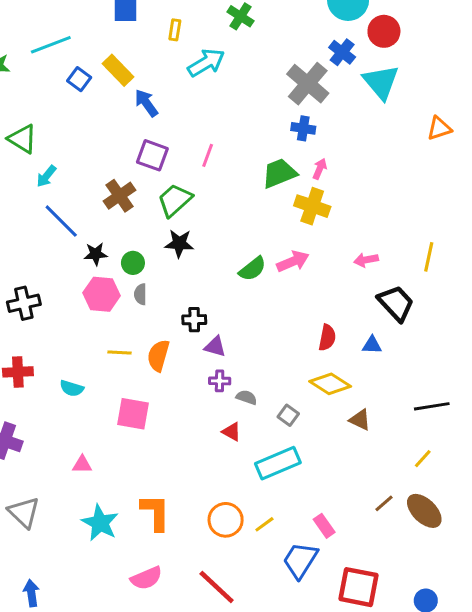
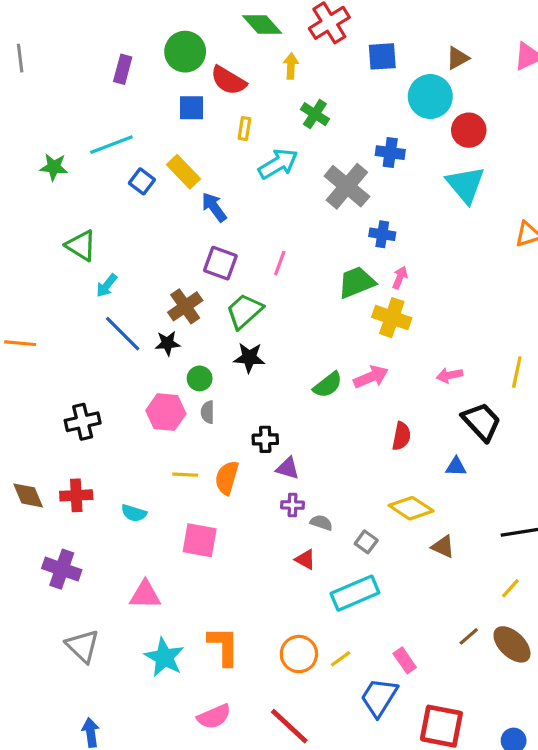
blue cross: (342, 52) -> (390, 153), moved, turned -30
gray cross: (308, 84) -> (347, 186), moved
black star: (96, 254) -> (168, 343), moved
red semicircle: (327, 338) -> (401, 436), moved
pink triangle: (82, 465) -> (145, 595), size x1.5

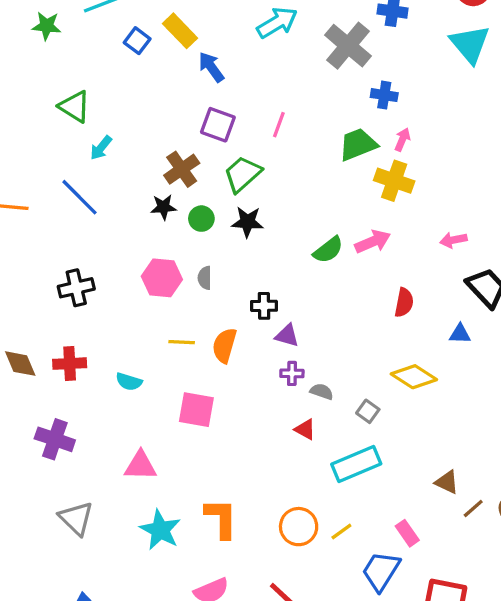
blue line: (123, 334) -> (80, 197), moved
green circle: (200, 378) -> (201, 219), moved
brown triangle: (443, 547) -> (447, 482), moved

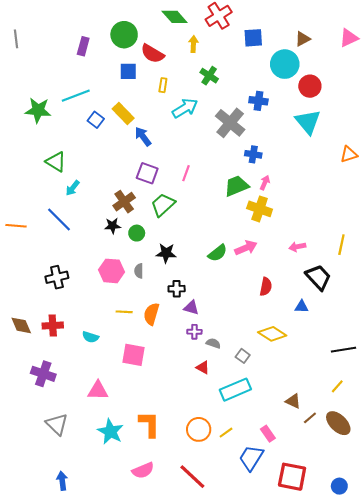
green star: (47, 26) -> (38, 110), size x1.4
black star: (248, 222) -> (166, 253), moved

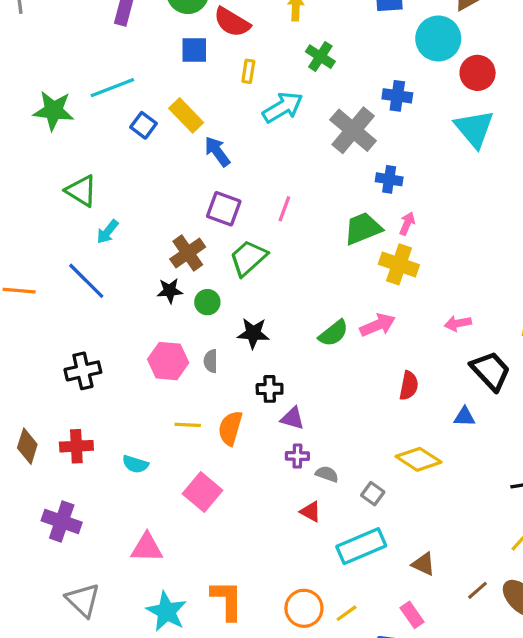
brown diamond: (21, 325) -> (27, 446), turned 40
pink square: (134, 355) -> (202, 492), turned 30
brown triangle: (293, 401) -> (423, 564), moved

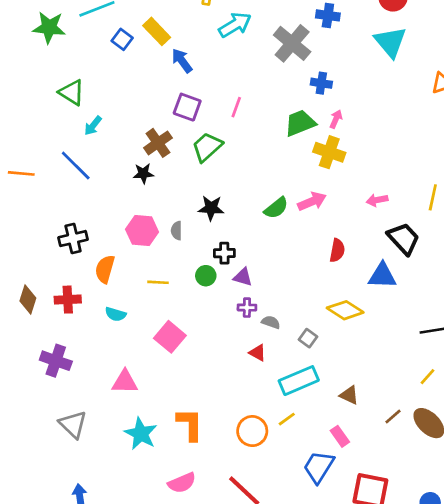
green circle: (207, 302) -> (206, 276), moved
blue triangle: (464, 417) -> (382, 276), size x1.6
orange semicircle: (230, 428) -> (105, 269), moved
yellow line: (347, 613) -> (287, 419), moved

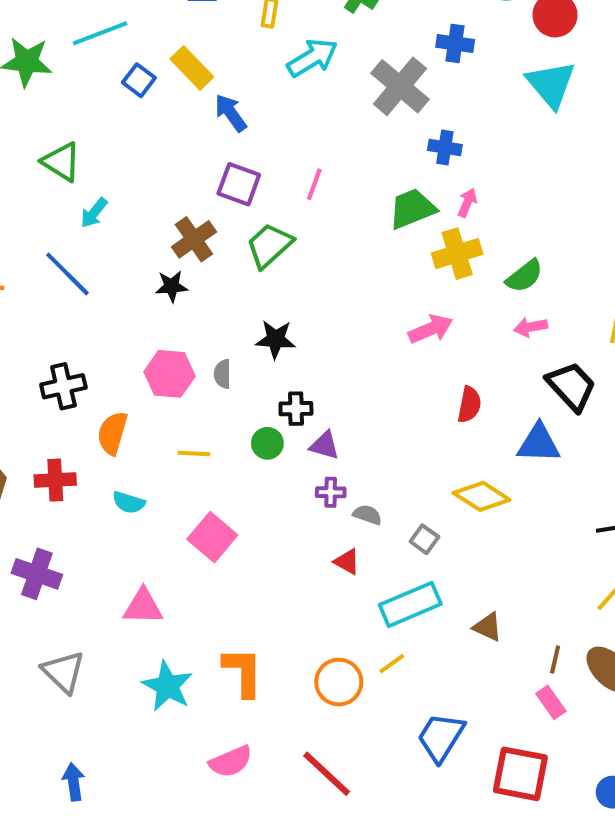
yellow cross: (329, 152) -> (457, 254), turned -36
green semicircle: (276, 208) -> (524, 276), moved
brown line: (393, 416) -> (555, 660), turned -36
pink rectangle: (340, 436) -> (551, 702), moved

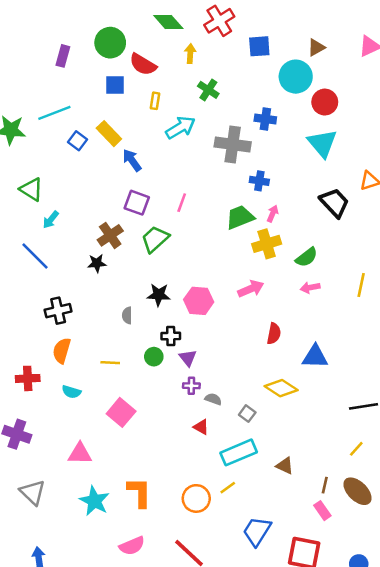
gray cross: (400, 86) -> (233, 144), turned -32
pink hexagon: (169, 374) -> (199, 301), moved
black cross: (63, 386) -> (58, 311), moved
black trapezoid: (571, 386) -> (334, 203), moved
purple triangle: (325, 445) -> (188, 358), turned 36

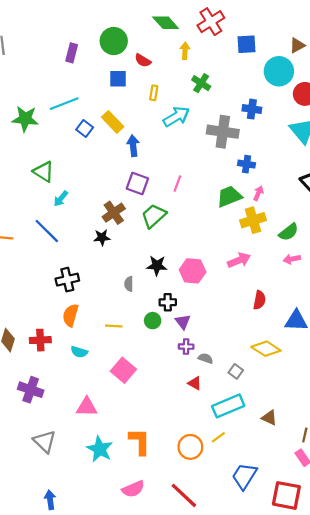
red semicircle: (143, 64) -> (143, 60), size x0.7
blue arrow: (132, 160) -> (133, 146), turned 30

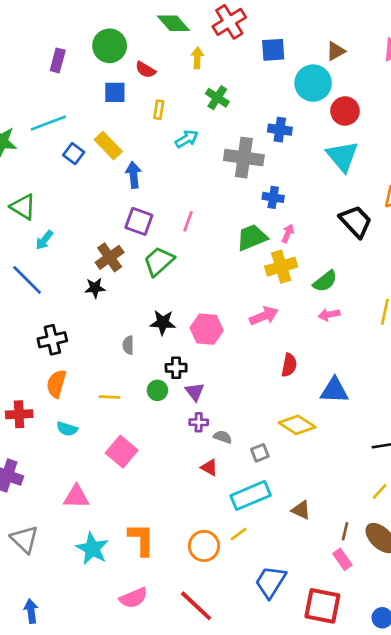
cyan arrow: (176, 117) -> (187, 139), size x0.7
gray square: (236, 371) -> (260, 453), turned 32

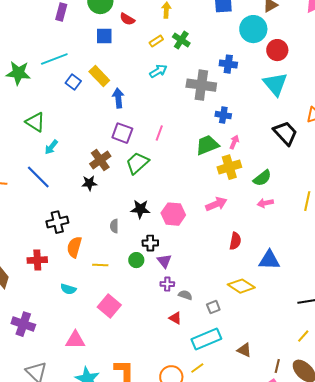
yellow rectangle: (159, 110) -> (156, 41), moved, turned 48
orange semicircle: (56, 384) -> (74, 247), moved
red cross: (19, 414) -> (37, 260), moved

